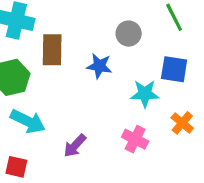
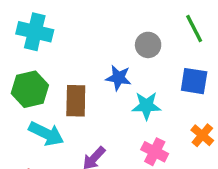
brown rectangle: (52, 50) -> (76, 101), moved
cyan star: (145, 94) -> (146, 106), moved

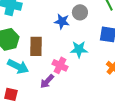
blue star: (119, 78) -> (62, 21), moved
pink cross: (155, 152) -> (60, 65), moved

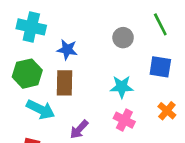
blue star: (62, 21) -> (67, 50), moved
pink cross: (60, 65) -> (124, 120), moved

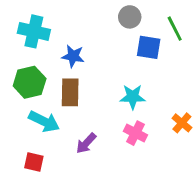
gray circle: (123, 38) -> (130, 17), moved
blue square: (160, 67) -> (149, 47), moved

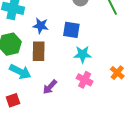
blue square: (149, 47) -> (71, 30), moved
red square: (34, 162) -> (13, 100), turned -32

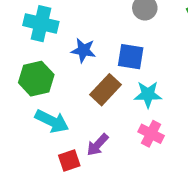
brown rectangle: (39, 51) -> (105, 90), moved, turned 42
red square: (13, 100) -> (69, 161), moved

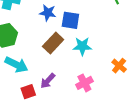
blue star: (83, 50) -> (48, 13), moved
pink cross: (151, 134) -> (84, 83), moved, turned 35

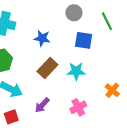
blue square: (70, 20) -> (84, 40), moved
red square: (28, 92) -> (11, 117), moved

